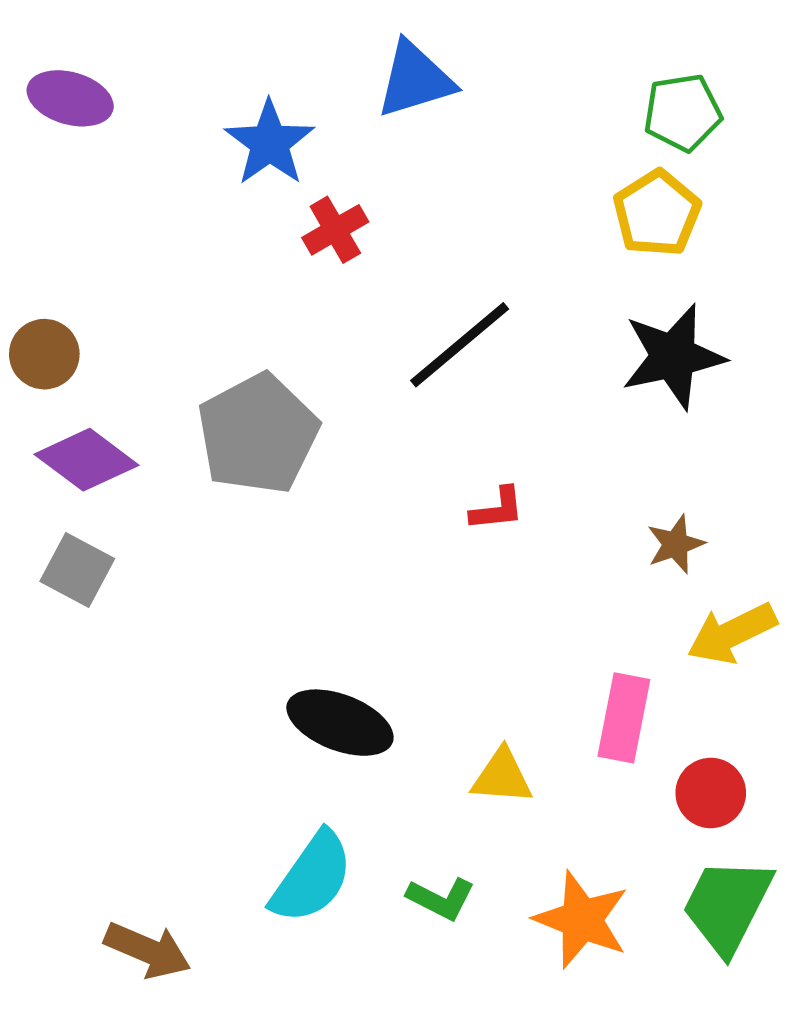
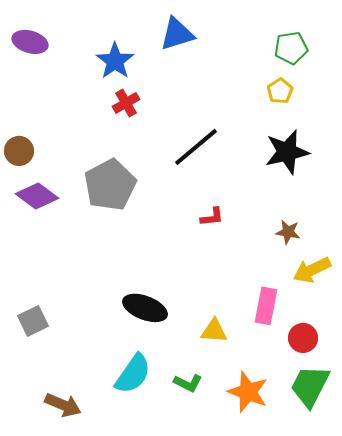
yellow pentagon: (657, 213) -> (280, 91), size x0.7
red cross: (335, 230) -> (126, 103), moved
brown star: (676, 544) -> (288, 232), turned 30
gray square: (77, 570) -> (33, 321), moved, turned 36

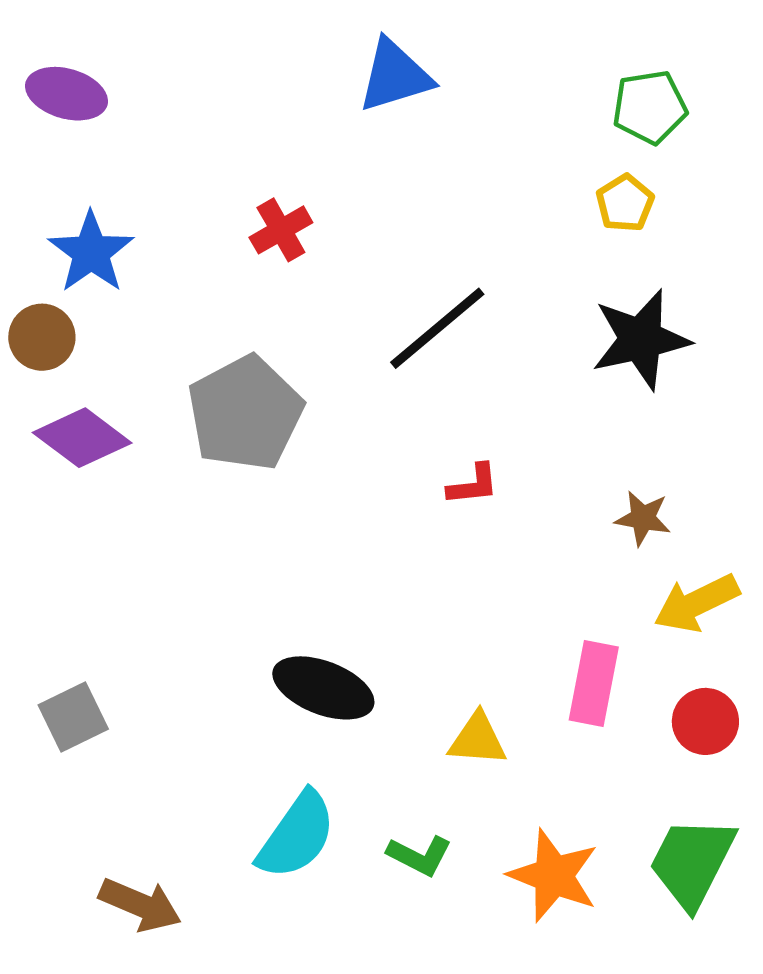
blue star: (115, 61) -> (91, 252), moved
red circle: (303, 338) -> (705, 721), moved

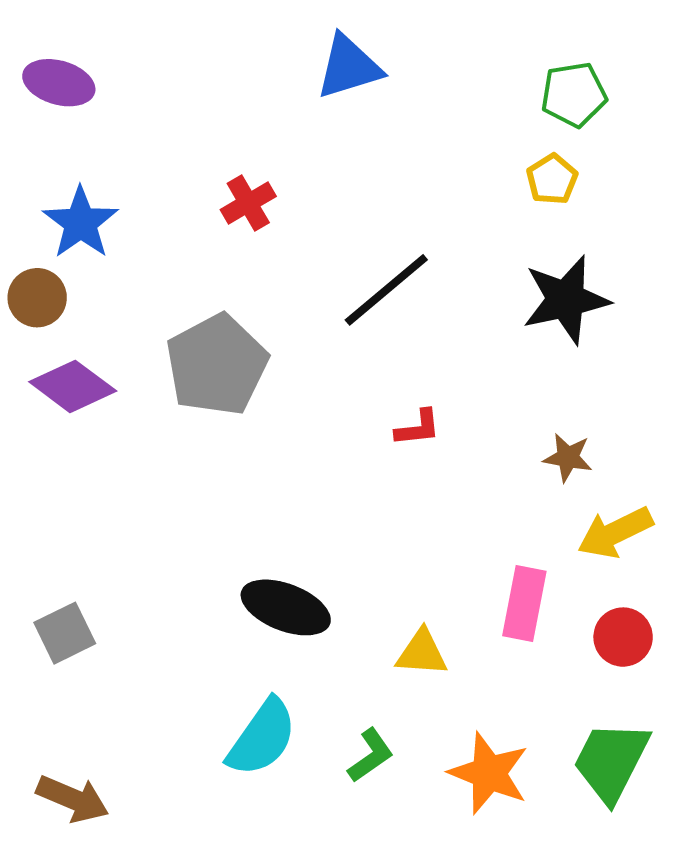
green L-shape: (419, 855) -> (371, 755), turned -62
brown arrow: (140, 905) -> (73, 799), moved

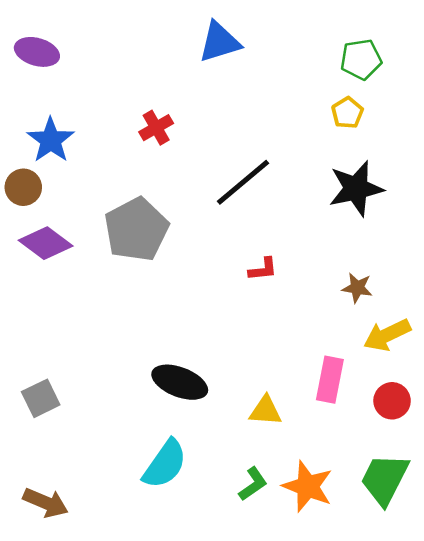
green L-shape: (371, 755) -> (253, 484), moved

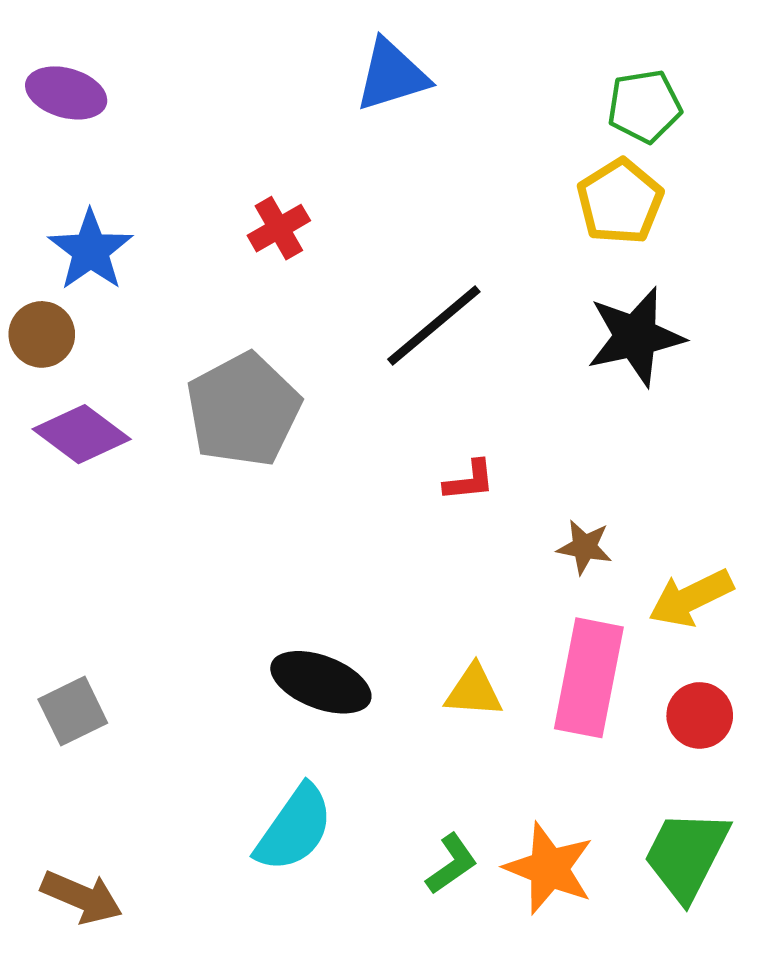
yellow pentagon: (347, 113) -> (620, 202), size x1.5
brown star: (357, 288) -> (585, 547), moved
pink rectangle: (330, 380) -> (589, 678), size x1.4
yellow triangle: (265, 411) -> (474, 691), moved

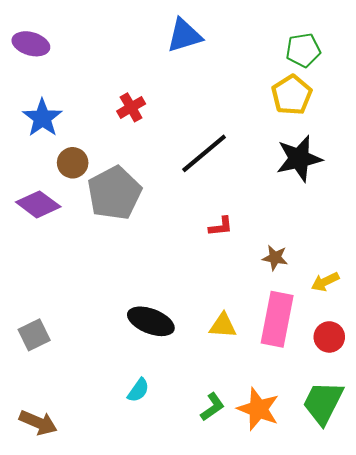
brown circle: (42, 334) -> (73, 163), moved
yellow arrow: (691, 598) -> (325, 282), size x0.7
cyan semicircle: (294, 828) -> (138, 390), size x0.6

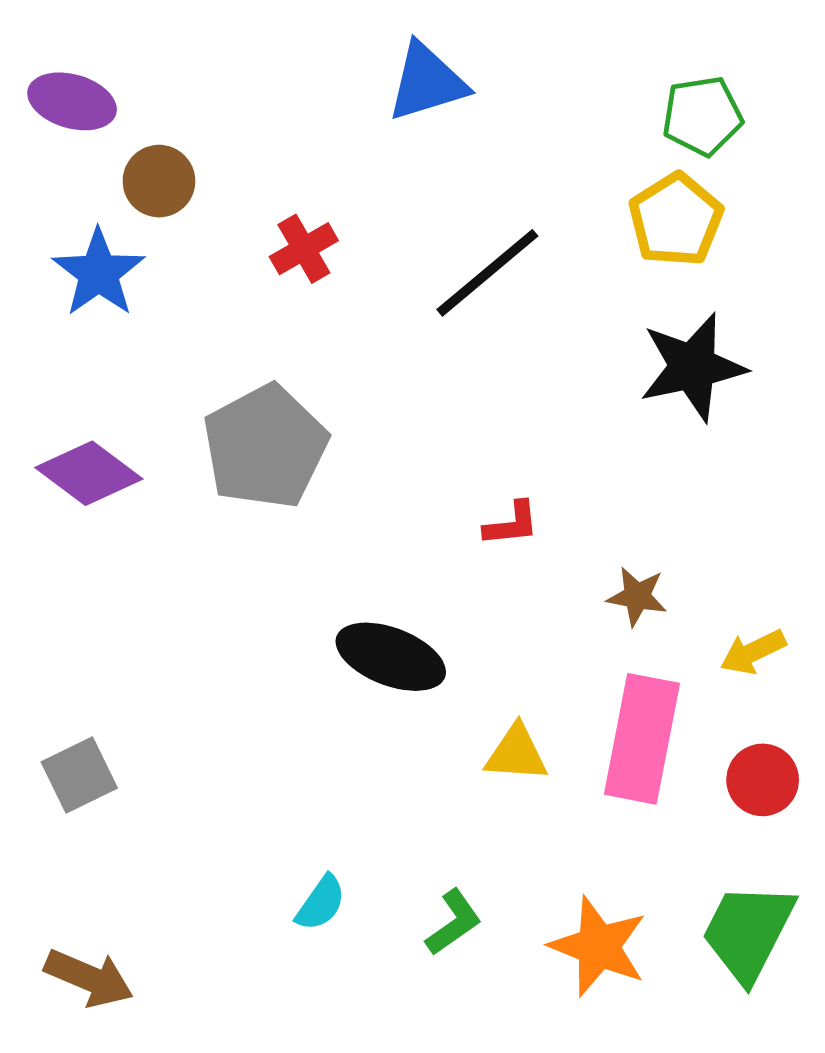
black line: (204, 153) -> (487, 273), moved
brown circle: (73, 163) -> (159, 181), moved
black ellipse: (151, 321) -> (391, 657), moved
green L-shape: (212, 407) -> (454, 922), moved

